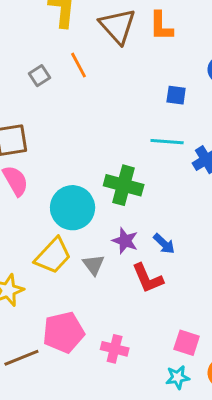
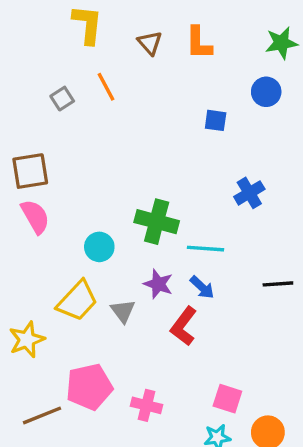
brown triangle: (118, 26) -> (150, 43), size x0.6
cyan line: (167, 142) -> (205, 249), moved
cyan circle: (73, 208) -> (99, 247), size x0.6
red L-shape: (148, 278) -> (184, 326), turned 60

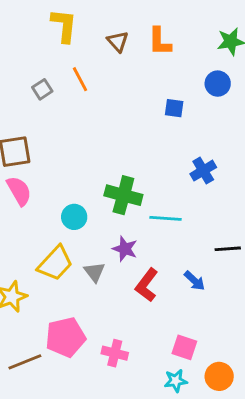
blue arrow: (202, 287) -> (194, 281), moved

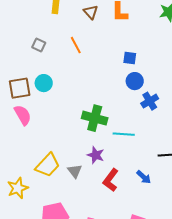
orange line: (80, 79) -> (76, 45), moved
blue circle: (218, 84) -> (135, 81), moved
gray square: (42, 89) -> (39, 45), turned -32
cyan circle: (74, 217) -> (44, 83), moved

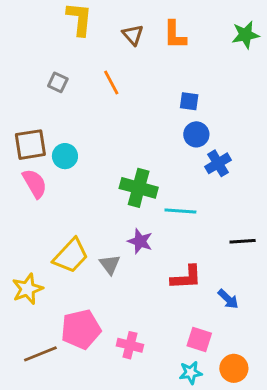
cyan circle: (44, 83) -> (65, 156), moved
blue arrow: (144, 177) -> (228, 299), moved
red L-shape: (111, 180) -> (186, 277), moved, turned -130

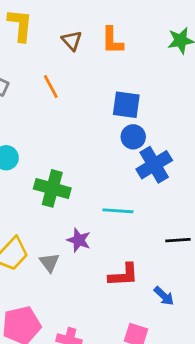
blue square: (189, 101) -> (126, 105), size x1.5
blue cross: (218, 163) -> (154, 165), size x1.4
green cross: (139, 188) -> (52, 188), moved

